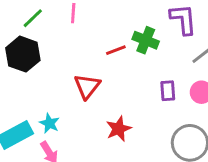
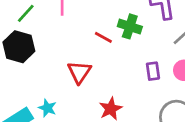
red line: (116, 50) -> (103, 37), turned 54

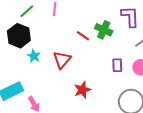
cyan star: (47, 108) -> (34, 56), moved

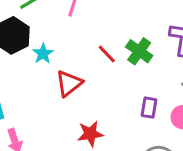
cyan star: (34, 56) -> (43, 54), moved

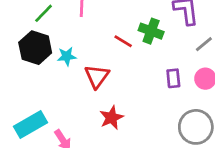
cyan star: (43, 54) -> (67, 56), turned -30
red star: (90, 134) -> (111, 118), moved

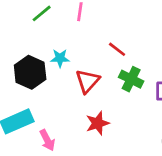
green cross: (151, 31) -> (131, 79), moved
black hexagon: (35, 48) -> (30, 72), moved

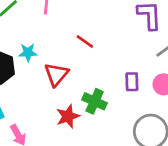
green cross: (131, 79) -> (95, 101), moved

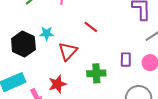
green cross: (95, 101) -> (96, 73), turned -30
red star: (68, 116) -> (57, 84), moved

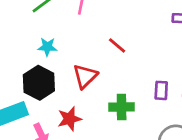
cyan star: (47, 33) -> (47, 47), moved
black hexagon: (23, 44) -> (39, 83), moved

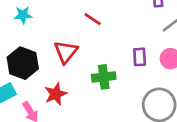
cyan star: (47, 47) -> (23, 15), moved

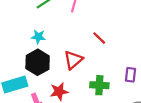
cyan star: (23, 15) -> (38, 37), moved

